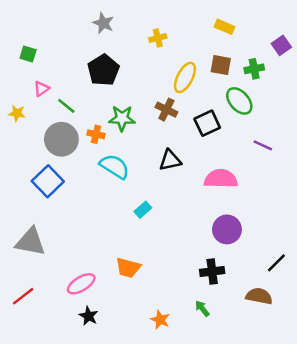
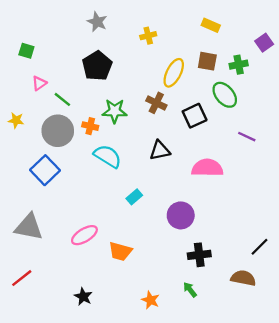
yellow star: (17, 113) -> (16, 120), moved
purple circle: (227, 229) -> (181, 215), moved
pink ellipse: (81, 284) -> (84, 235), moved

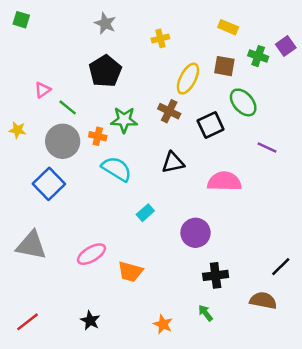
green square: (26, 51) -> (21, 20), moved
green cross: (239, 65) -> (258, 56), moved, turned 30
red line: (22, 278) -> (28, 322), moved

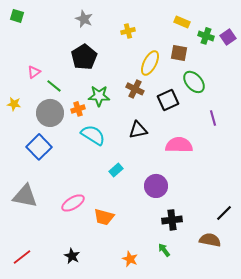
green cross: (258, 56) -> (206, 36), moved
orange cross: (98, 136) -> (78, 109), turned -32
purple line: (267, 148) -> (213, 118), turned 49

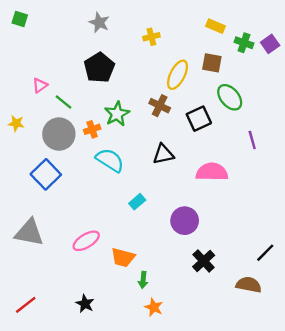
green star: (99, 96) -> (117, 114), turned -30
black cross: (172, 220) -> (204, 261), turned -36
green arrow: (164, 250) -> (143, 280), moved, turned -136

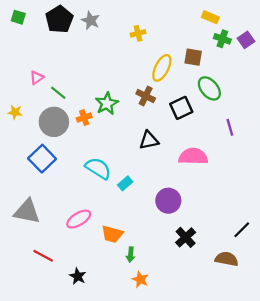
yellow rectangle: (215, 26) -> (210, 17), moved
black pentagon: (99, 68) -> (59, 19), moved
cyan semicircle: (110, 160) -> (98, 168), moved
red line: (26, 305) -> (43, 256), moved, turned 66

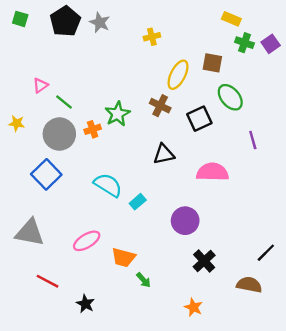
green arrow: (131, 255) -> (144, 280), turned -48
orange star: (140, 279) -> (193, 307), moved

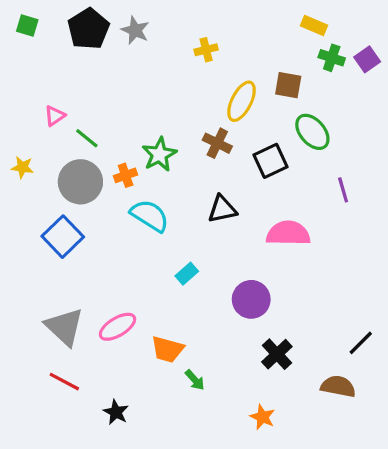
cyan semicircle: (108, 185) -> (150, 216), moved
gray triangle: (30, 233) -> (64, 327), moved, turned 32

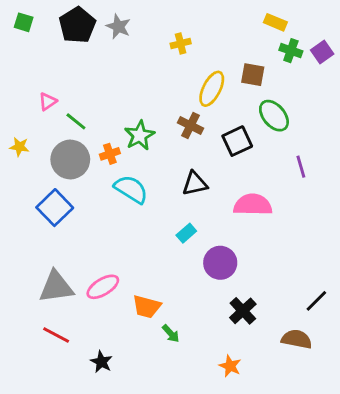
cyan rectangle: (187, 274) -> (186, 233), moved
gray triangle: (64, 327) -> (56, 287), turned -51

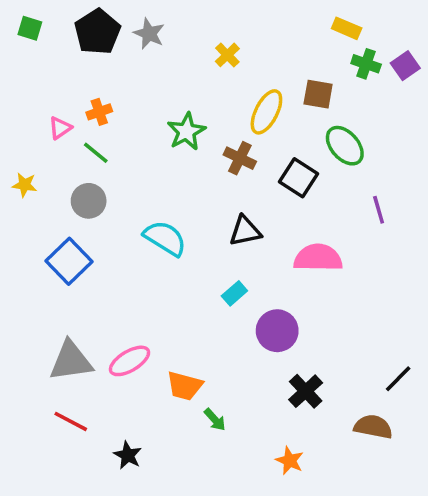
yellow cross: (181, 44) -> (227, 55), turned -30
green star: (140, 135) -> (186, 131), moved
black square: (237, 141) -> (299, 178), turned -32
orange cross: (110, 154) -> (99, 112), moved
gray circle: (70, 159) -> (89, 201), size x0.7

